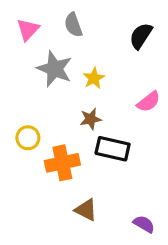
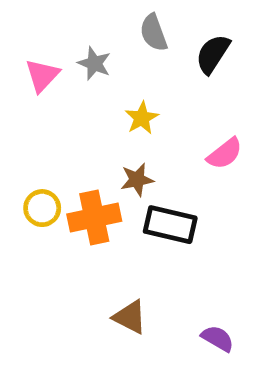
gray semicircle: (73, 25) -> (154, 33), moved
pink triangle: (28, 30) -> (42, 75), moved
gray star: (55, 69) -> (94, 63), moved, size x0.6
orange cross: (62, 163) -> (94, 218), moved

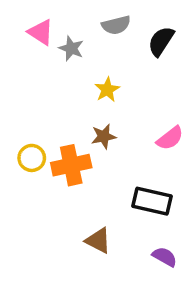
gray semicircle: (154, 33) -> (116, 25), turned -84
pink triangle: (42, 75) -> (41, 32), moved, turned -40
pink semicircle: (225, 154) -> (170, 138), moved
black rectangle: (170, 225) -> (152, 201), moved

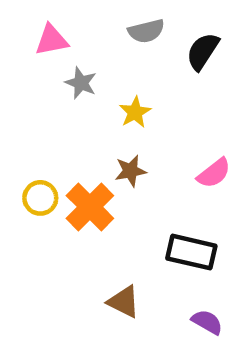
pink triangle: (41, 32) -> (52, 40), turned -44
gray star: (71, 48) -> (81, 83), moved
orange cross: (71, 165) -> (90, 207), turned -33

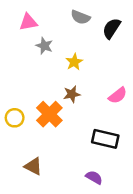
gray semicircle: (146, 31) -> (80, 17), turned 36
yellow circle: (40, 198) -> (15, 118), moved
brown triangle: (124, 302) -> (33, 166), moved
purple semicircle: (207, 322) -> (94, 177), moved

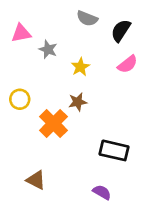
pink triangle: (28, 22) -> (21, 33), moved
pink semicircle: (118, 95) -> (128, 64), moved
yellow circle: (15, 118) -> (20, 99), moved

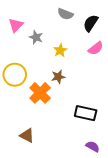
pink triangle: (21, 33) -> (16, 25), turned -35
yellow circle: (20, 99) -> (15, 75), size x1.5
purple semicircle: (102, 192) -> (93, 147), moved

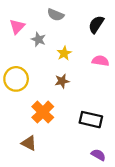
gray semicircle: (65, 14) -> (56, 15), moved
pink semicircle: (96, 48) -> (100, 61), moved, turned -133
orange cross: (40, 93) -> (43, 112), moved

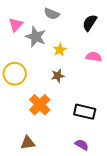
gray star: (38, 39) -> (36, 37), size x1.5
brown triangle: (29, 143) -> (28, 143), moved, turned -35
purple semicircle: (98, 155) -> (82, 145), moved

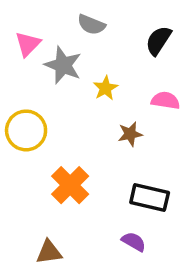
brown star: (58, 76) -> (130, 134), moved
purple semicircle: (82, 145) -> (134, 242), moved

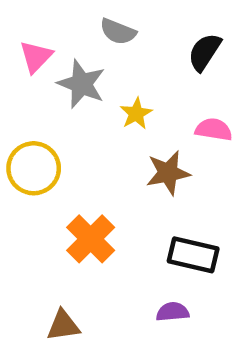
brown star: (130, 134) -> (168, 173), size x1.4
purple semicircle: (134, 242) -> (173, 312), turned -35

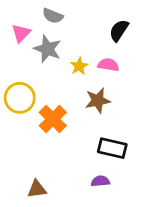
gray semicircle: (118, 32) -> (53, 16), moved
pink semicircle: (214, 130) -> (108, 65), moved
orange cross: (91, 239) -> (53, 119), moved

